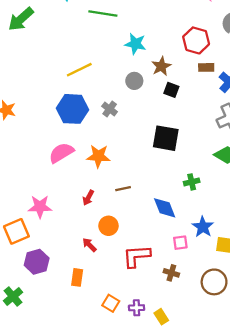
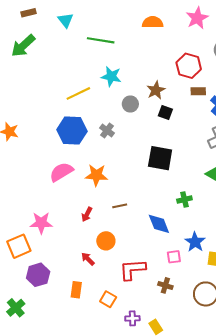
cyan star: (135, 44) -> (111, 76), moved
orange square: (111, 303) -> (108, 299), moved

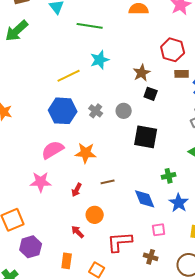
cyan star: (111, 76) -> (100, 60), turned -30
gray circle: (130, 104) -> (124, 111), moved
pink star: (41, 223) -> (41, 182), moved
blue star: (195, 242) -> (179, 203), moved

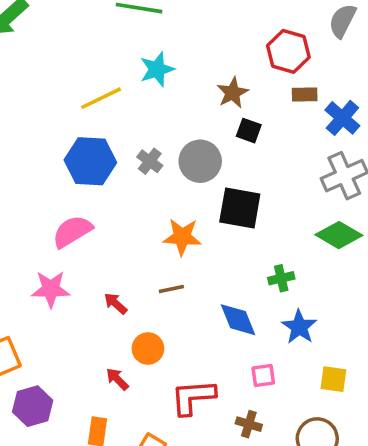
gray circle: (124, 111) -> (200, 161), size x1.5
orange star: (86, 153) -> (182, 237), moved
red arrow: (77, 190) -> (116, 303), turned 104

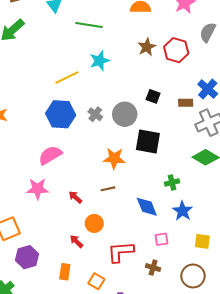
brown star: (233, 93) -> (147, 47), moved
brown rectangle: (305, 95) -> (186, 103), moved

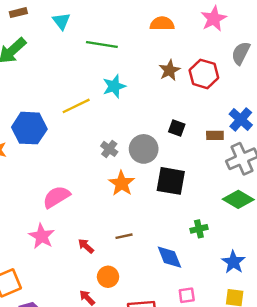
blue hexagon: (61, 114) -> (29, 128), moved
orange star: (114, 158) -> (122, 183), moved, turned 30
pink star: (38, 189) -> (42, 236), turned 30
blue star: (182, 211) -> (233, 262), moved

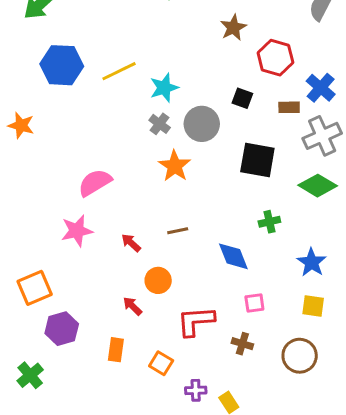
red hexagon: (204, 74) -> (275, 58), moved
cyan star: (114, 86) -> (164, 88), moved
blue hexagon: (29, 128) -> (62, 65), moved
black square: (171, 181) -> (257, 160), moved
pink star: (42, 236) -> (77, 231), turned 30

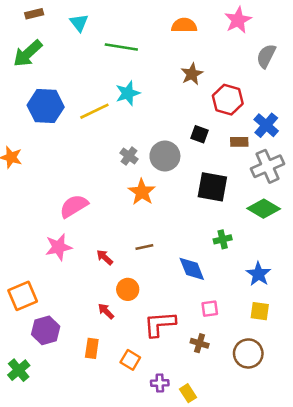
cyan star: (164, 88) -> (128, 93), moved

